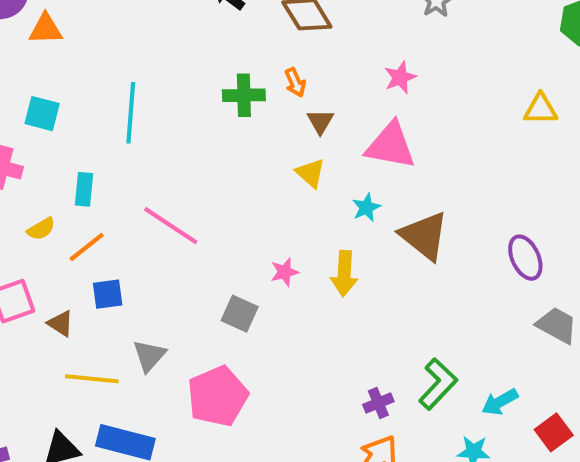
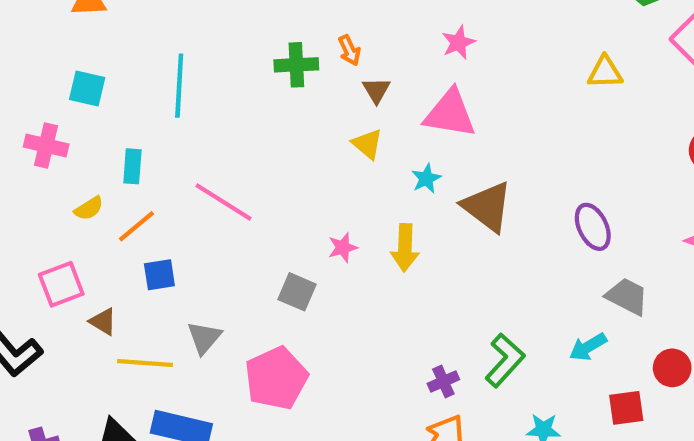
brown triangle: (60, 323) -> (103, 322), moved
cyan arrow: (500, 402) -> (588, 347), moved
red square: (554, 432) -> (626, 408), turned 30

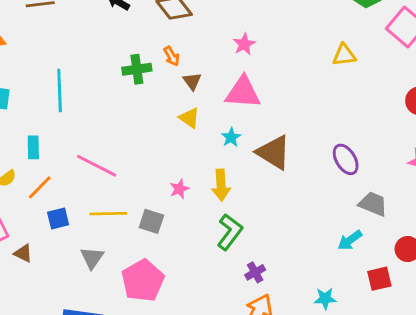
green L-shape: (505, 360) -> (230, 232), moved
yellow line: (145, 363) -> (108, 214), moved

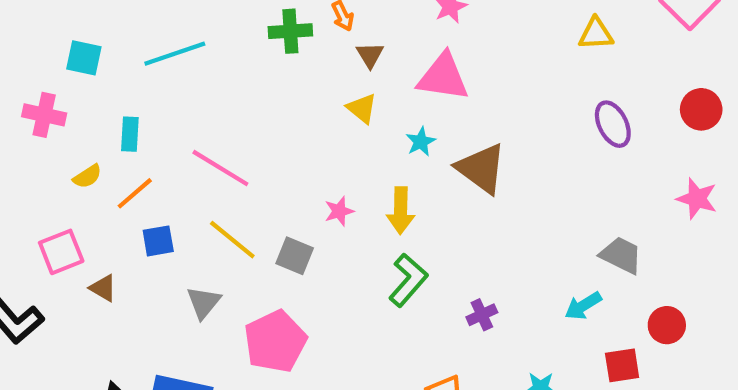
cyan line: (60, 90) -> (175, 54), turned 69
purple ellipse: (346, 159) -> (613, 124), moved
yellow line: (108, 214) -> (232, 240), turned 36
purple cross: (255, 272) -> (482, 315), moved

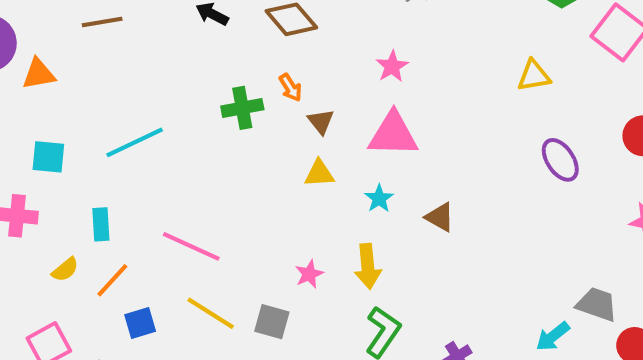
yellow triangle: (362, 108) -> (319, 173), turned -36
brown triangle: (481, 168) -> (440, 217), size x0.6
gray trapezoid: (621, 255) -> (597, 304), moved

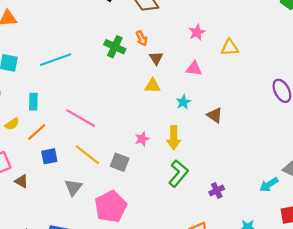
yellow triangle: (534, 76) -> (230, 47), moved
green cross: (242, 108) -> (115, 47), turned 30
pink triangle: (393, 134) -> (194, 69), size x0.6

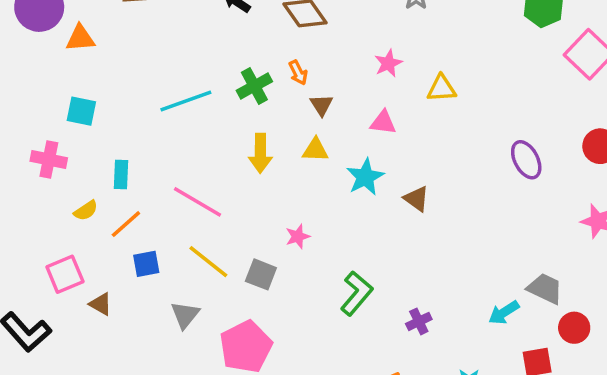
green cross: (115, 47) -> (254, 86), turned 36
cyan line: (56, 60) -> (186, 101), moved
cyan star: (183, 102) -> (365, 177), size x1.5
yellow arrow: (174, 138) -> (260, 153), moved

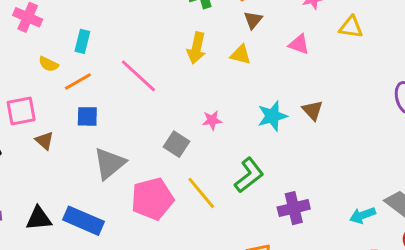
cyan star: (365, 177) -> (272, 116), moved
yellow semicircle: (86, 211) -> (48, 64), turned 48
yellow line: (208, 262) -> (201, 193), moved
gray triangle: (185, 315) -> (110, 163), size x1.4
purple cross: (419, 321) -> (294, 208), size x1.5

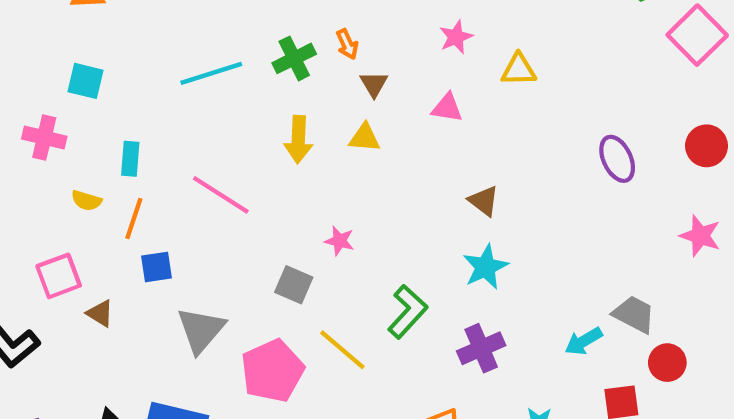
orange line: (78, 82) -> (134, 218), turned -32
cyan star: (272, 116) -> (485, 267), moved
pink star: (212, 120) -> (340, 241), turned 30

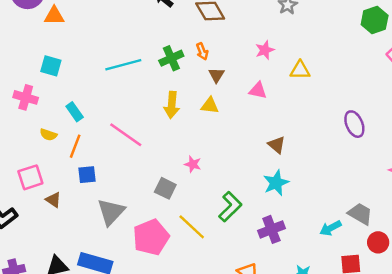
cyan rectangle: (130, 159) -> (75, 112), turned -42

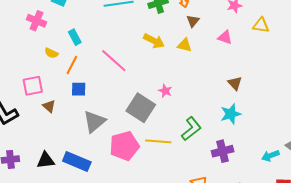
yellow arrow: (172, 105) -> (154, 41), turned -75
gray square: (165, 188) -> (141, 108), size x1.6
yellow line: (192, 227) -> (158, 141), turned -45

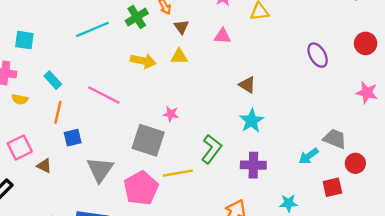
yellow semicircle: (51, 53) -> (20, 99), moved
purple cross: (223, 151) -> (253, 165), turned 30

